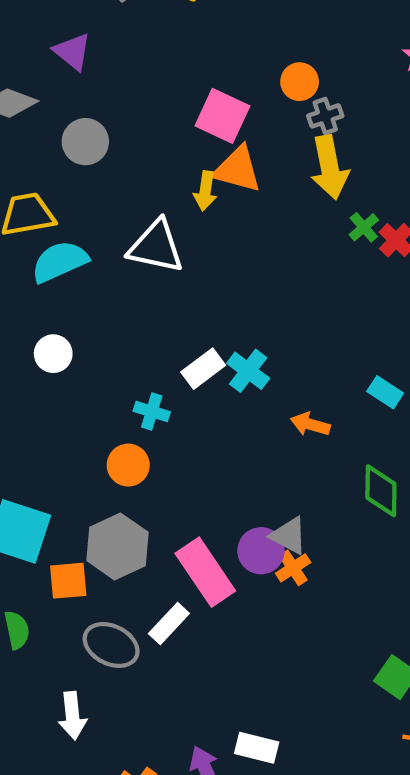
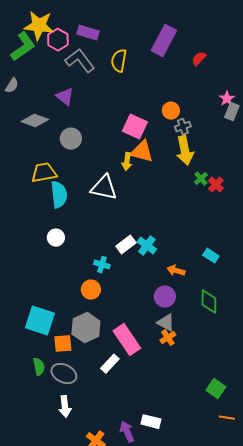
cyan semicircle: (60, 262) -> (59, 195), turned 108
purple circle: (261, 551) -> (165, 297), moved
gray ellipse: (111, 645) -> (64, 374), moved

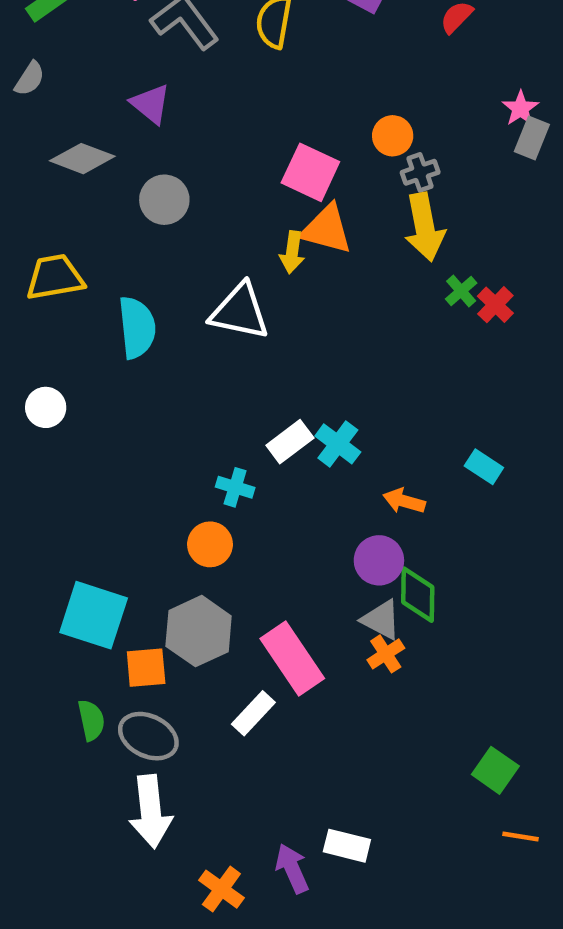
yellow trapezoid: (44, 173) -> (55, 277), moved
white circle: (56, 238) -> (46, 407), moved
green diamond: (209, 302) -> (418, 595), moved
white arrow: (65, 407) -> (151, 811), size x1.4

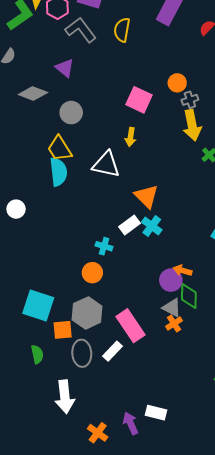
orange triangle: (326, 229) -> (146, 196), moved, turned 30
yellow trapezoid: (55, 277) -> (59, 149), moved, turned -112
orange arrow: (404, 501) -> (183, 271), moved
gray ellipse: (148, 736) -> (82, 353), moved, turned 60

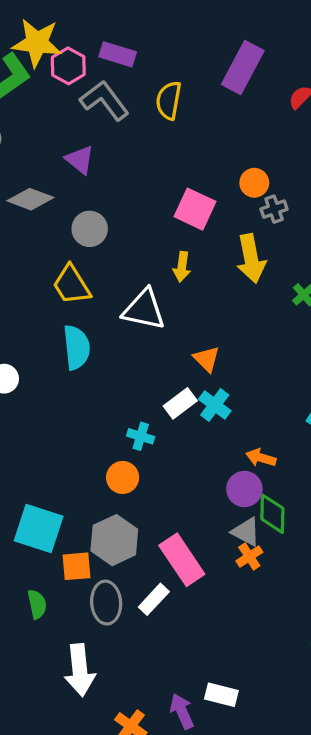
yellow arrow: (192, 125) -> (251, 258), moved
cyan semicircle: (58, 172) -> (76, 347), moved
orange triangle: (146, 196) -> (207, 359), size x0.7
orange arrow: (183, 271) -> (261, 458), moved

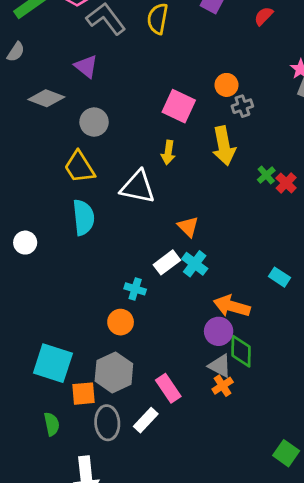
orange arrow: (261, 458) -> (232, 306), size x1.5
pink rectangle: (182, 560) -> (168, 388), size x0.7

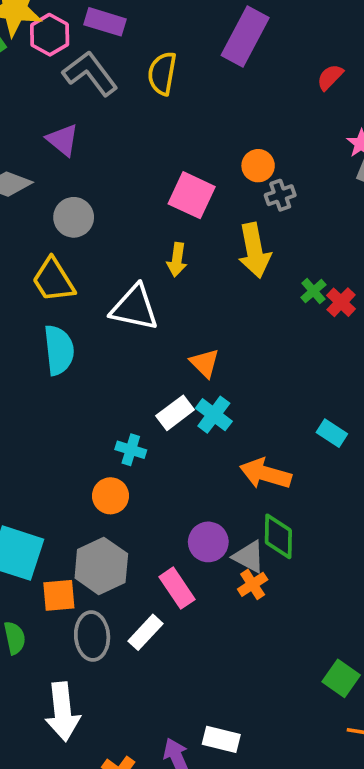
red semicircle: (264, 16) -> (330, 77), moved
purple circle: (219, 331) -> (208, 542), moved

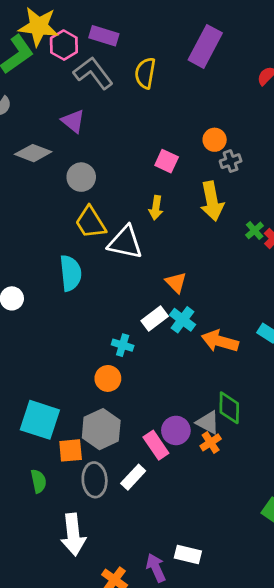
pink square: (192, 195) -> (167, 161), size x0.7
yellow trapezoid: (53, 280) -> (91, 222), moved
orange arrow: (265, 474) -> (220, 341), moved
purple circle: (208, 542) -> (176, 430), moved

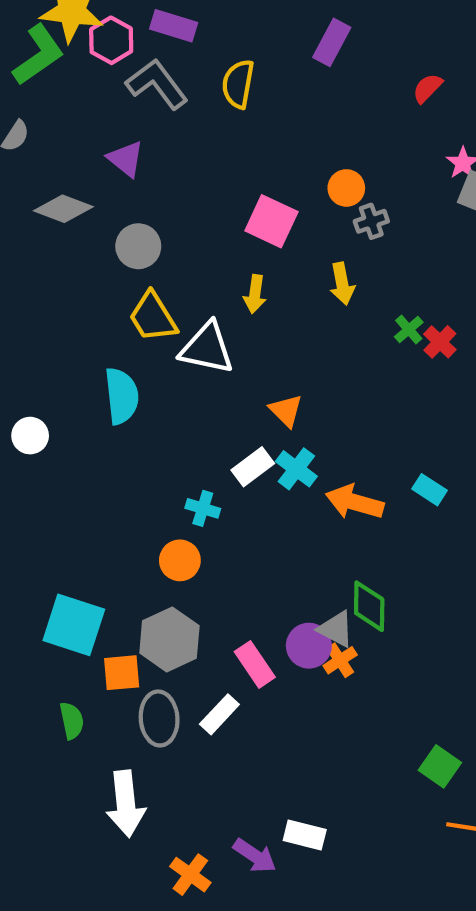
purple rectangle: (205, 46) -> (332, 42), size x0.7
pink square: (167, 161) -> (271, 221), size x1.4
yellow arrow: (212, 201) -> (342, 284), size x0.7
purple circle: (176, 430) -> (309, 646), moved
purple arrow: (156, 568) -> (255, 856), turned 148

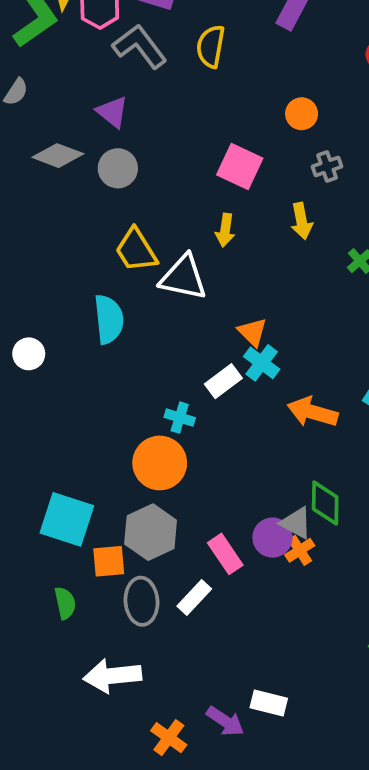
orange circle: (346, 188) -> (302, 114), moved
gray circle: (138, 246) -> (118, 168), moved
cyan cross: (296, 469) -> (262, 363), moved
orange circle: (180, 560) -> (160, 463), size x1.5
white arrow: (126, 804) -> (112, 676), turned 90

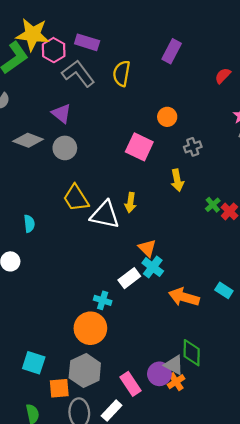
orange circle: (302, 114) -> (167, 117), moved
yellow arrow: (225, 230) -> (130, 202), moved
cyan semicircle: (109, 319) -> (29, 224), moved, size x0.6
cyan square: (67, 519) -> (34, 363), size x0.7

